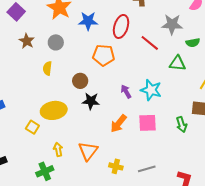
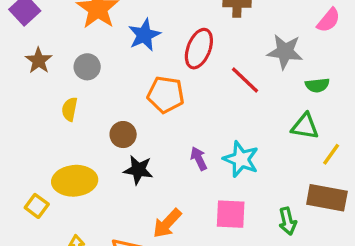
blue star: (88, 21) -> (144, 35), turned -30
green triangle: (177, 63) -> (305, 126), moved
orange arrow: (118, 123) -> (167, 223), moved

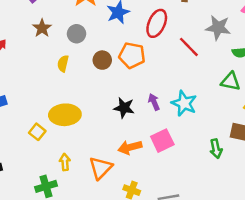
brown circle: (123, 135) -> (102, 60), moved
black star: (138, 170) -> (124, 108), moved
pink square: (231, 214) -> (162, 141), moved, turned -30
orange arrow: (167, 223) -> (130, 147), turned 30

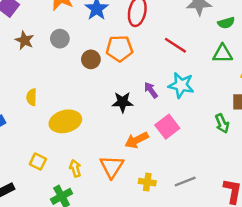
red line: (189, 47) -> (175, 45), moved
yellow semicircle: (63, 64) -> (32, 97), moved
yellow square: (37, 132) -> (38, 162), moved

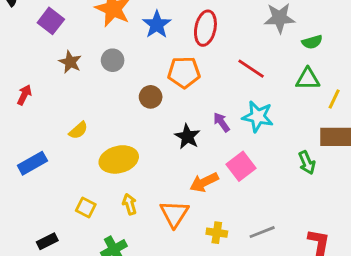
brown circle: (91, 59) -> (151, 97), moved
yellow semicircle: (32, 97) -> (78, 130), turned -133
black star: (122, 102) -> (187, 137), turned 30
yellow arrow: (75, 168) -> (130, 204), moved

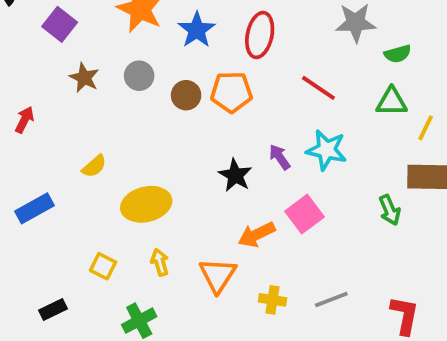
brown circle: (151, 97) -> (186, 95), moved

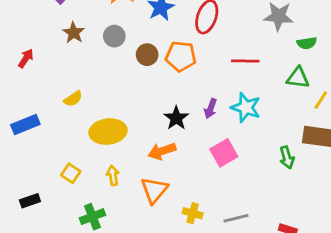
red line: (318, 88) -> (245, 61), turned -40
purple arrow: (280, 157) -> (211, 109), turned -132
orange arrow: (257, 235) -> (162, 151), moved

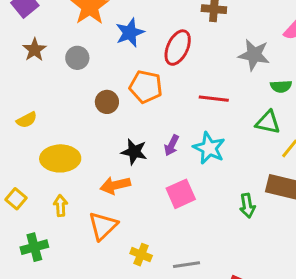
brown circle: (147, 55) -> (107, 102), moved
black star: (176, 118) -> (134, 152), turned -30

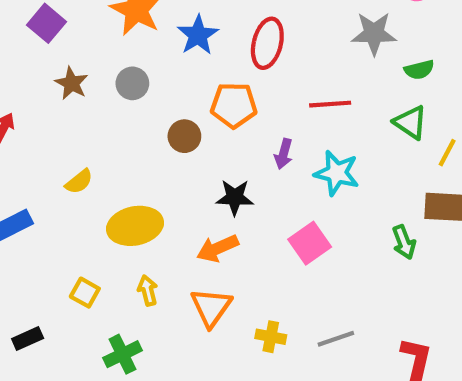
green triangle: (268, 122) -> (410, 122), turned 32
purple arrow: (172, 145) -> (284, 154), moved

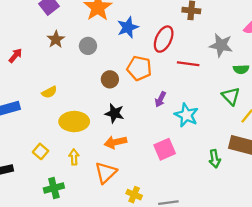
red line: (330, 104) -> (188, 64), moved
black star: (235, 197) -> (115, 113), moved

